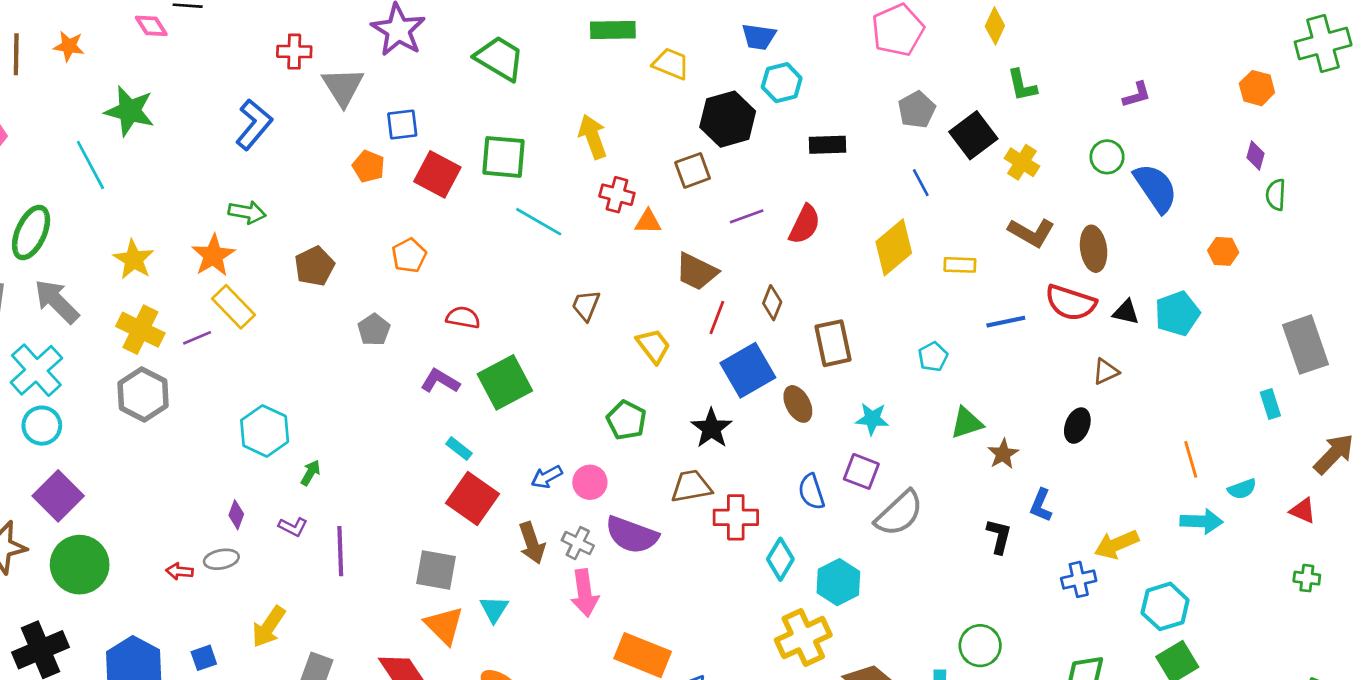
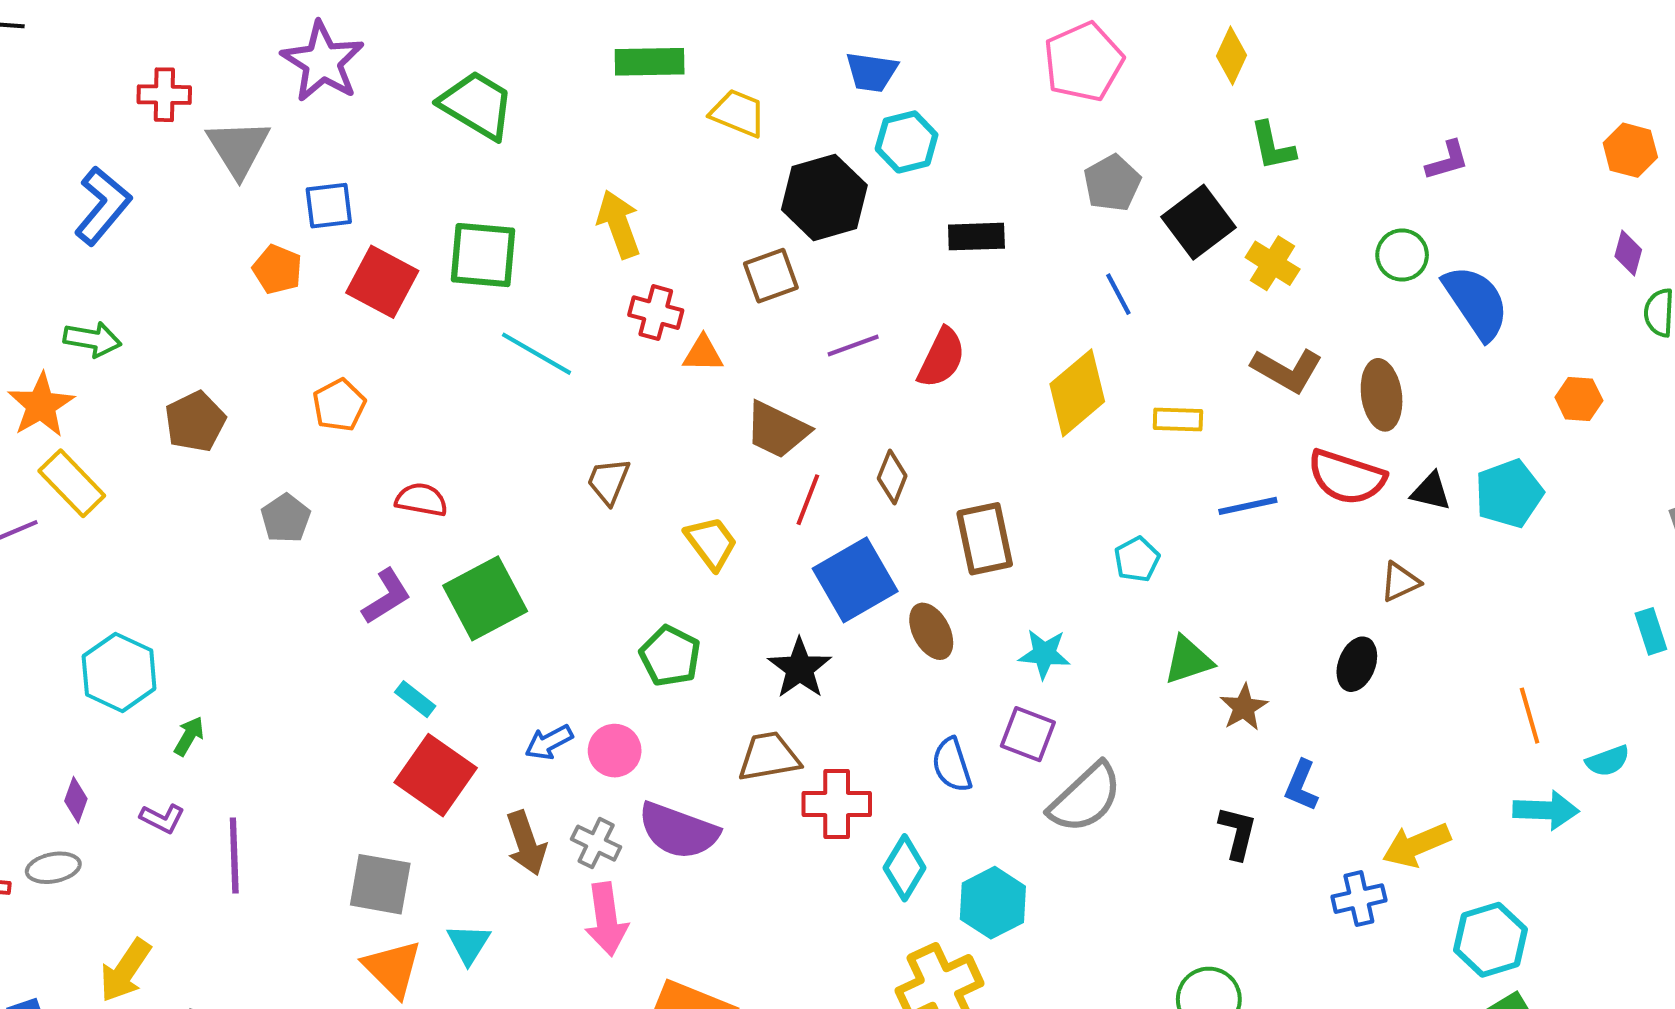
purple L-shape: (440, 381) -> (386, 596), turned 117

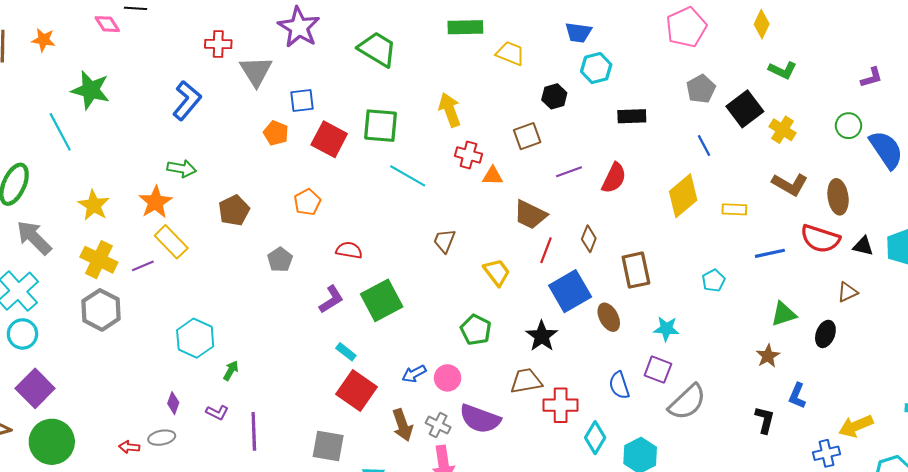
green L-shape: (1273, 146) -> (783, 70), turned -52
black hexagon: (824, 197) -> (554, 96), size x0.6
green triangle: (1188, 660) -> (784, 314), moved

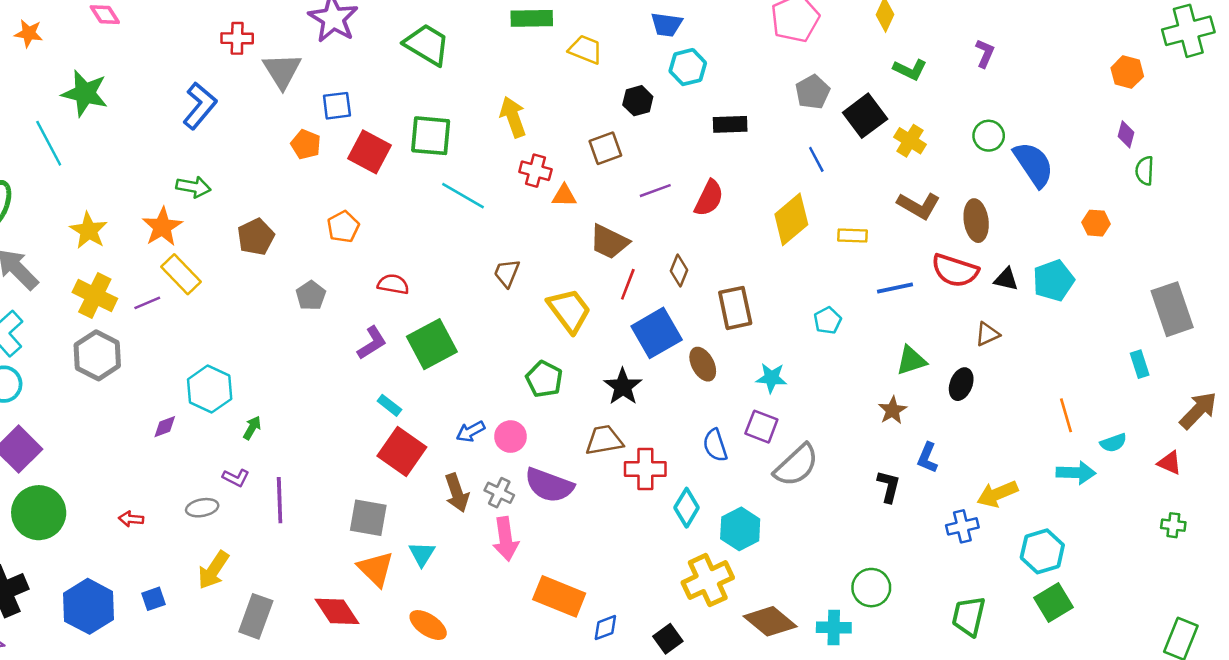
purple L-shape: (872, 77) -> (985, 53), moved, turned -50
yellow trapezoid: (497, 272) -> (569, 310), size x1.4
purple diamond: (173, 403) -> (165, 427), moved, turned 50
gray ellipse: (162, 438) -> (202, 508), moved

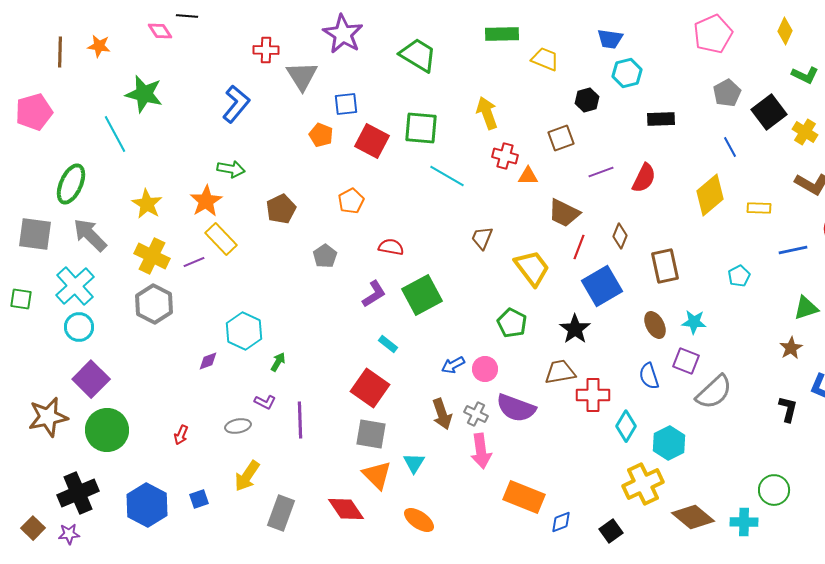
brown ellipse: (703, 364) -> (655, 325), moved
red square: (402, 452) -> (370, 388), moved
red arrow: (131, 519) -> (181, 435), turned -72

